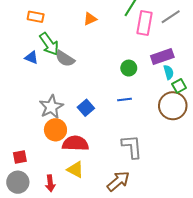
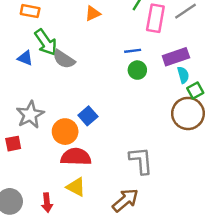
blue line: (125, 99) -> (133, 51), moved
gray star: (51, 107) -> (30, 115), moved
orange circle: (55, 130) -> (65, 132), moved
red square: (20, 157) -> (13, 144), moved

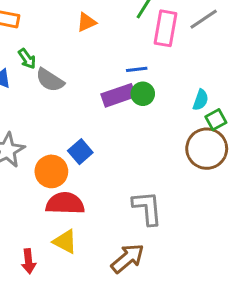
green arrow: (46, 42) -> (27, 59), size x0.6
purple rectangle: (176, 57) -> (118, 95), moved
cyan semicircle: (183, 75) -> (201, 100), turned 35

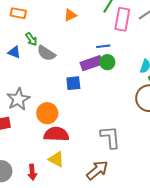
blue square: (80, 152) -> (73, 83), moved, turned 35

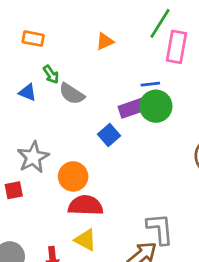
green circle: (107, 62) -> (156, 106), size x1.5
blue square: (73, 83) -> (109, 135), turned -35
gray L-shape: (110, 137) -> (160, 229), moved

